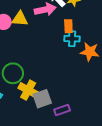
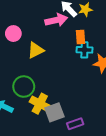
yellow triangle: (20, 19) -> (36, 50), moved, turned -30

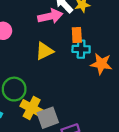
yellow triangle: (36, 50) -> (44, 51), moved

